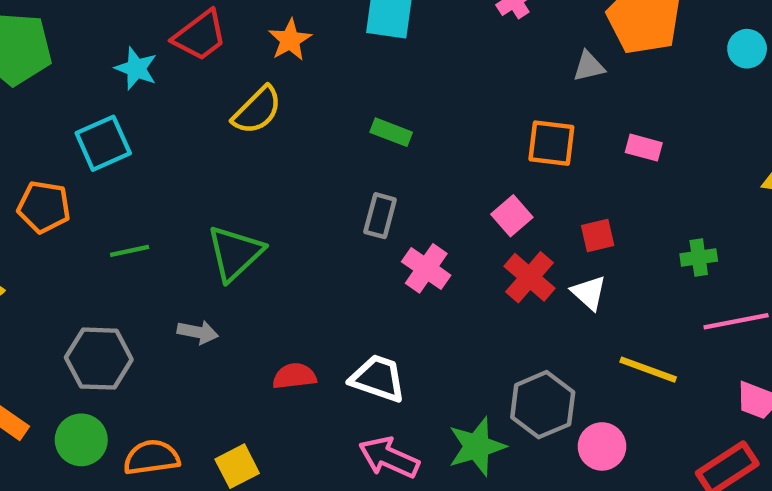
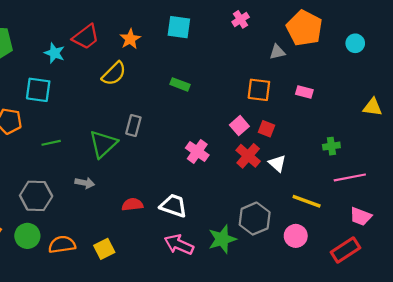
cyan square: (103, 143) -> (38, 90), turned 32
gray rectangle: (380, 216) -> (133, 126), moved
red square: (598, 236) -> (267, 129), moved, turned 35
pink circle: (602, 446) -> (296, 236), moved

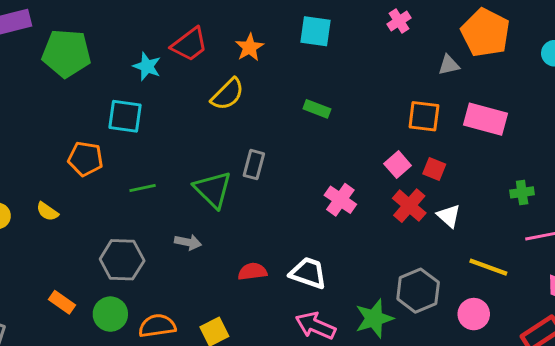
pink rectangle: (304, 92) -> (485, 119), size x1.8
green triangle: (103, 144) -> (213, 189), turned -32

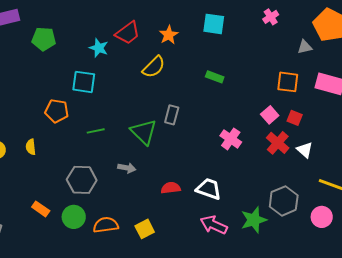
green pentagon: (66, 53) -> (44, 39), size x0.7
yellow semicircle: (47, 211) -> (31, 147), turned 49

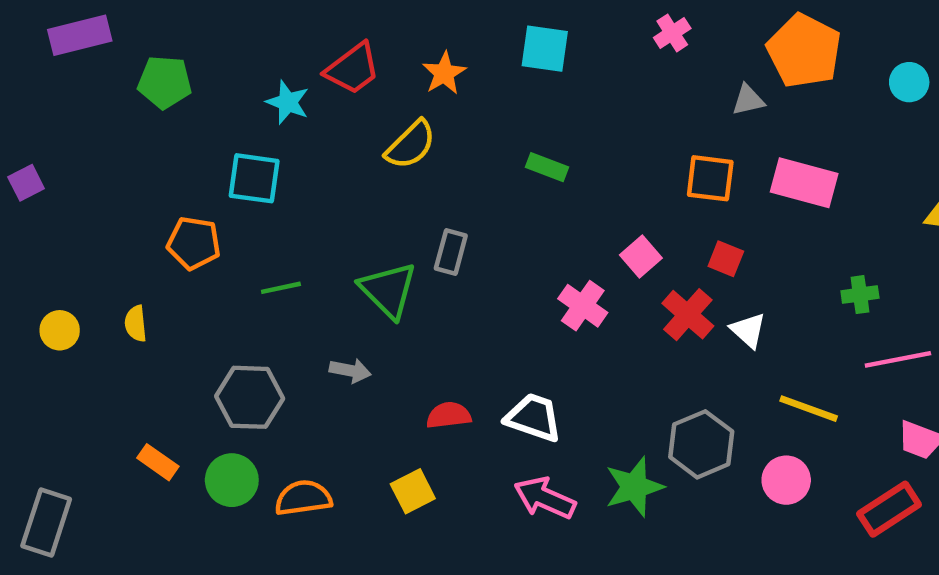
pink square: (270, 115) -> (641, 257), moved
yellow square: (145, 229) -> (413, 491), moved

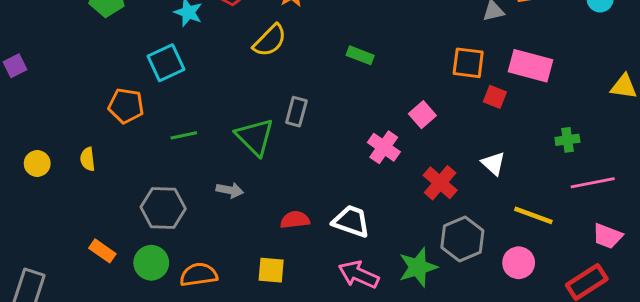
cyan square: (254, 178) -> (166, 63), turned -33
red square: (726, 259) -> (495, 97), moved
red cross: (688, 315) -> (440, 183), moved
yellow square: (413, 491) -> (271, 270), turned 32

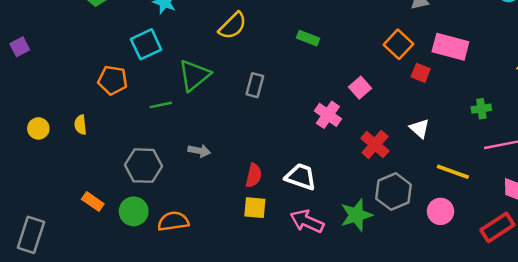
orange square: (468, 63) -> (398, 44), turned 36
green triangle: (255, 137) -> (194, 75), moved, turned 36
red semicircle: (295, 220) -> (254, 175), turned 110
yellow square: (271, 270) -> (255, 208), moved

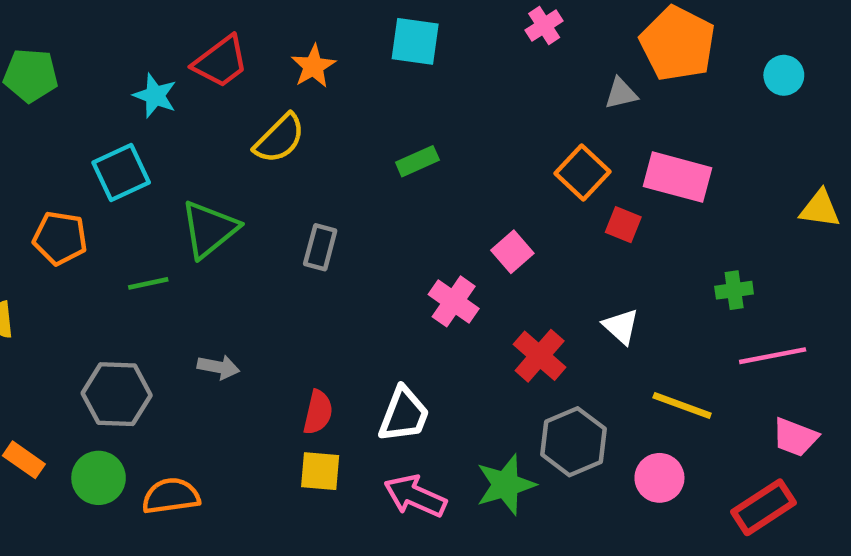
green rectangle: (308, 38) -> (417, 161), turned -45
white trapezoid: (301, 177) -> (404, 415), turned 92

